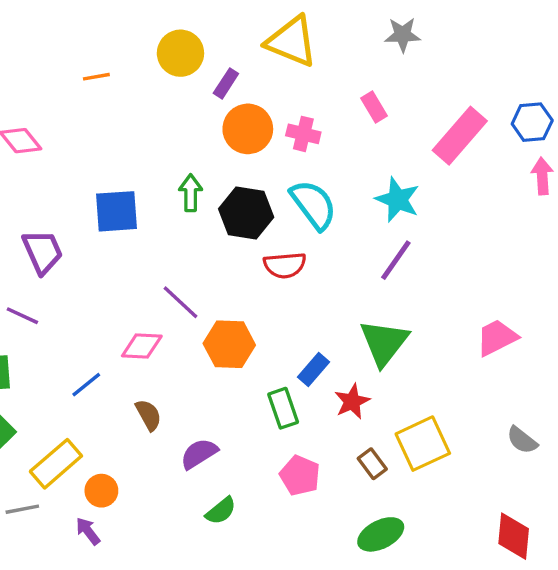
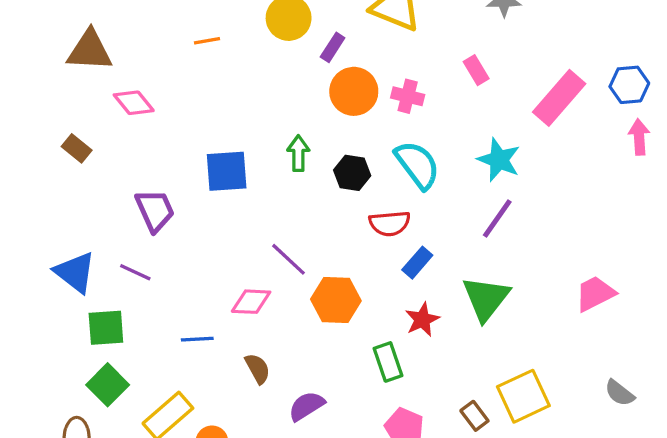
black hexagon: (246, 213) -> (352, 173), size x0.7
blue rectangle: (313, 370) -> (417, 263), moved
blue line: (86, 385) -> (197, 339), turned 36
red star: (352, 401) -> (422, 320), moved

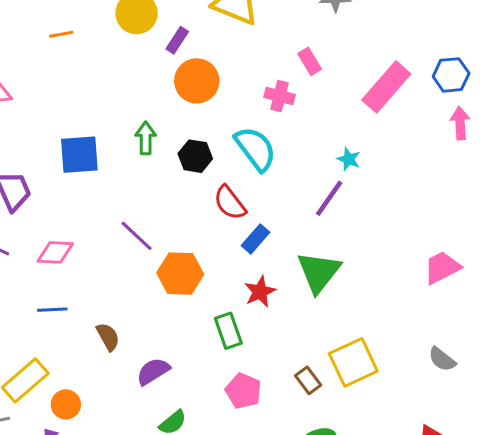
pink cross: (408, 96) -> (280, 96), moved
cyan star: (499, 160) -> (349, 159), moved, size x0.6
red semicircle: (390, 223) -> (230, 203), turned 57
pink trapezoid: (595, 294) -> (442, 268), moved
pink diamond: (251, 302) -> (55, 252), moved

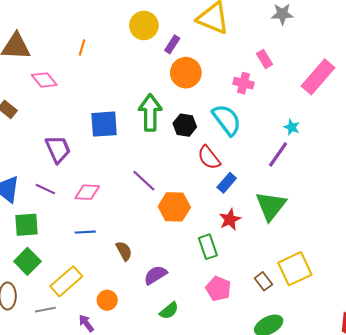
orange line: (61, 34) -> (82, 47), moved, turned -63
green arrow: (146, 138) -> (150, 113), size x1.6
orange circle: (66, 404) -> (107, 300), moved

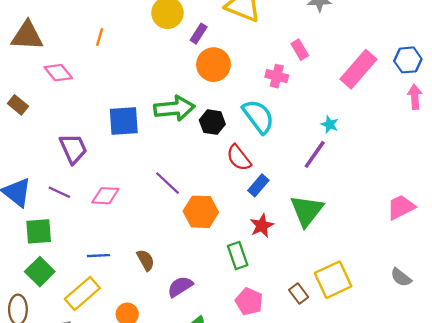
green arrow: (150, 113) -> (174, 108), turned 84
blue line: (85, 232) -> (98, 256), moved

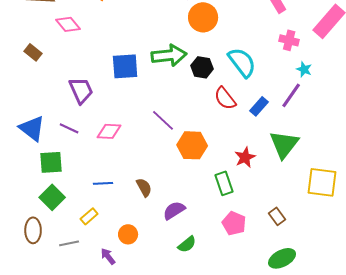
pink cross: (277, 76) -> (289, 40), moved
blue rectangle: (258, 185) -> (259, 106), moved
yellow square: (333, 280) -> (322, 182), moved, turned 32
yellow rectangle: (82, 293) -> (89, 216), size x0.6

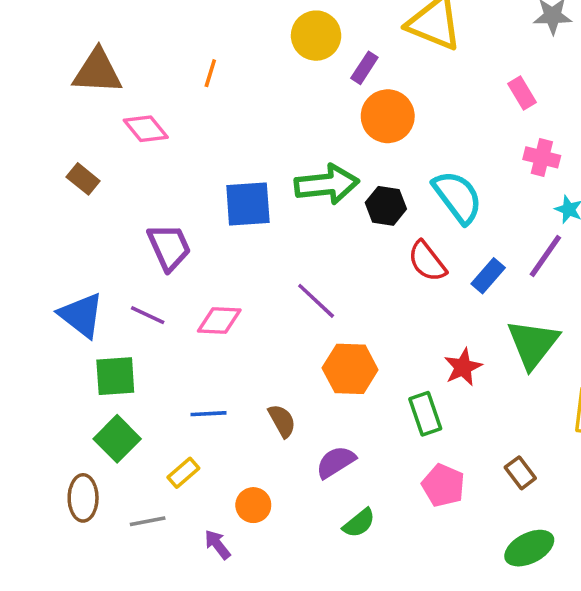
orange hexagon: (192, 145) -> (350, 369), moved

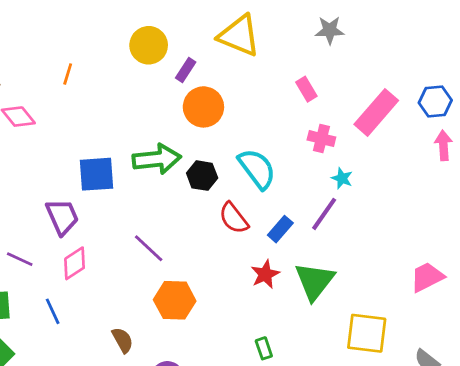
purple trapezoid: (169, 247) -> (62, 217), moved
pink diamond: (219, 321) -> (75, 263), turned -36
red star: (463, 367) -> (265, 274), moved
blue line: (208, 414) -> (53, 311), moved, turned 68
green rectangle: (425, 414) -> (264, 348), moved, size x0.7

